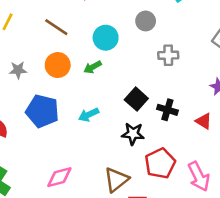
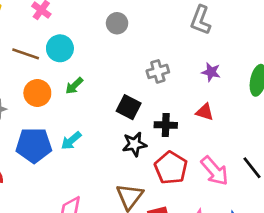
cyan circle: (106, 38) -> (60, 48), moved
gray cross: (168, 55) -> (158, 71), moved
black cross: (167, 110) -> (166, 125), moved
cyan arrow: (89, 115) -> (71, 141), moved

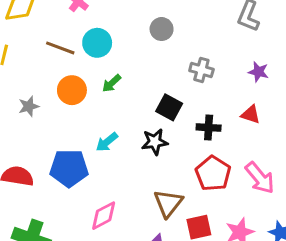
gray circle: (117, 23) -> (162, 29), moved
gray cross: (158, 71) -> (201, 70), turned 30
black star: (134, 144) -> (155, 142), moved
blue pentagon: (34, 145) -> (69, 168), moved

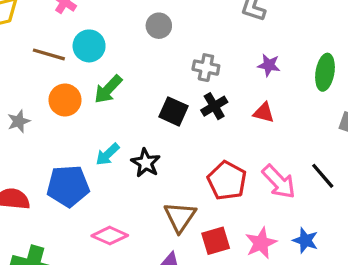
green arrow: (112, 83) -> (108, 89), size x1.4
black cross: (209, 128) -> (214, 106), moved, turned -30
black star: (155, 142) -> (146, 163), moved, turned -30
pink diamond: (104, 216) -> (110, 236), turned 56

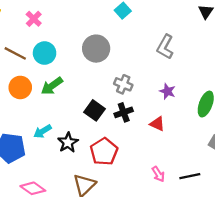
gray circle: (159, 26) -> (96, 49), size x1.5
black line: (323, 176) -> (190, 176), turned -72
red pentagon: (227, 181) -> (104, 152), moved
pink arrow: (279, 182) -> (158, 174), size x0.6

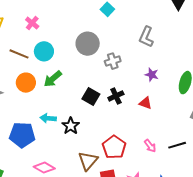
gray cross: (123, 84) -> (113, 61), moved, turned -35
cyan arrow: (42, 131) -> (48, 118), turned 42
red pentagon: (104, 152) -> (114, 147), moved

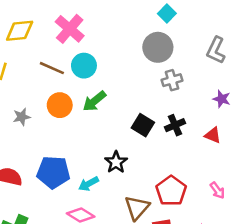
pink cross: (32, 23) -> (70, 29), size x1.6
gray circle: (88, 44) -> (158, 47), moved
cyan arrow: (48, 118) -> (88, 184), moved, turned -35

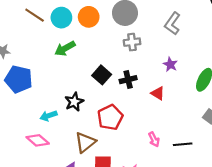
orange circle: (60, 105) -> (89, 17), moved
blue pentagon: (53, 172) -> (19, 79), moved
red pentagon: (171, 191) -> (110, 117), moved

